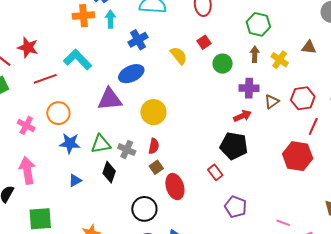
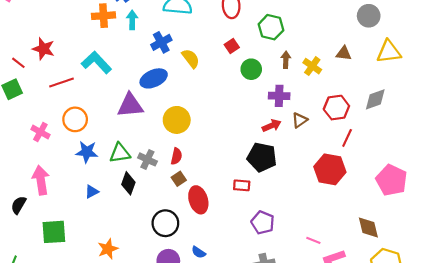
green hexagon: (258, 24) -> (271, 27), moved
yellow semicircle: (179, 56) -> (191, 58), moved
brown triangle: (272, 102) -> (300, 120), moved
red rectangle: (215, 172) -> (242, 185), turned -49

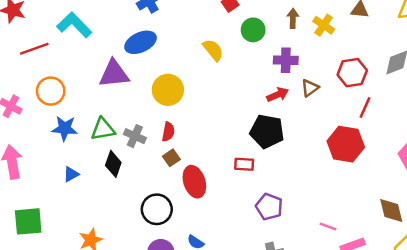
yellow semicircle: (191, 58) -> (213, 50), moved

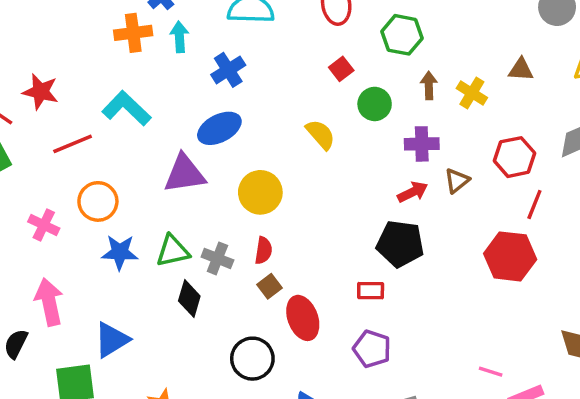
blue triangle: (71, 174) -> (112, 340), moved, size x1.6
purple pentagon: (269, 207) -> (372, 349), moved

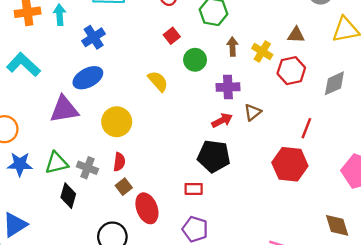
red hexagon: (515, 157) -> (291, 71), moved

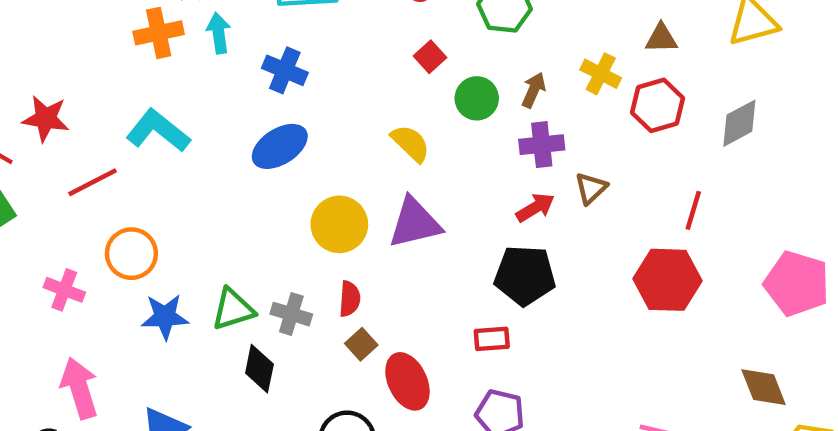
blue cross: (94, 37) -> (285, 70), turned -30
brown arrow: (232, 47) -> (534, 90), moved, turned 30
purple triangle: (64, 109) -> (415, 223), moved

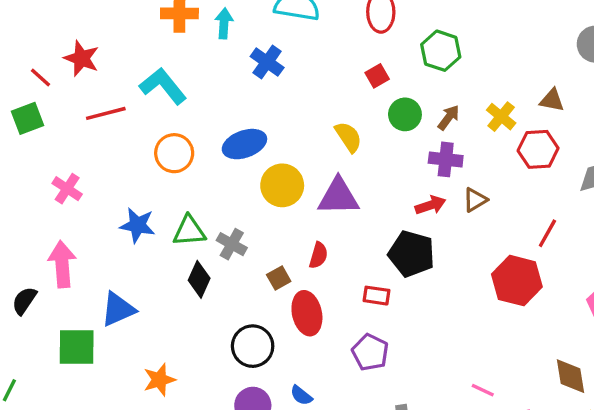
blue ellipse: (280, 146) -> (244, 144), moved
orange circle: (131, 254) -> (174, 153), moved
red semicircle: (350, 299) -> (318, 255), moved

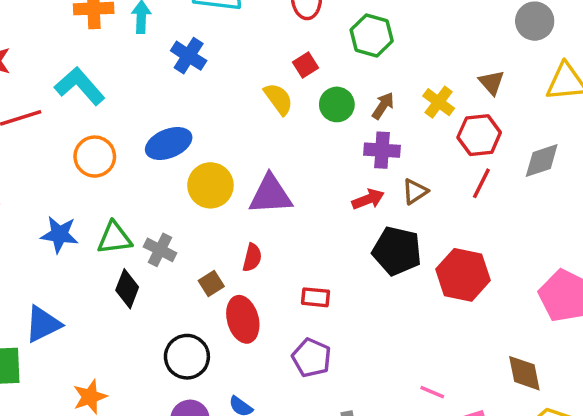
brown triangle: (552, 100) -> (492, 82), turned 40
yellow semicircle: (348, 137) -> (278, 99), moved
red line: (547, 233) -> (481, 183), moved
black pentagon: (412, 254) -> (397, 251), moved

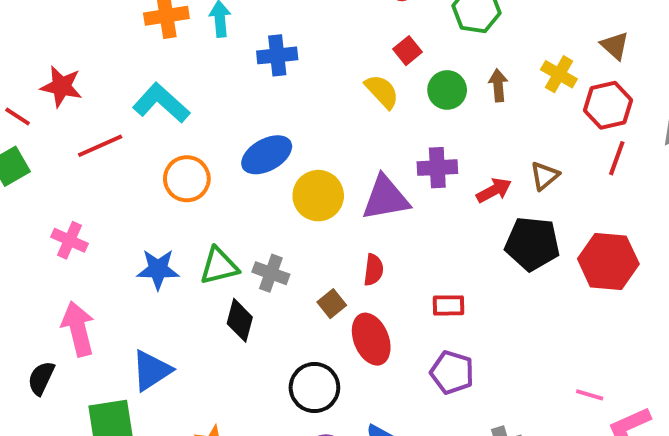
blue cross: (189, 56) -> (277, 55), turned -32
brown arrow: (383, 106) -> (498, 85), turned -32
purple cross: (382, 150) -> (437, 168), moved

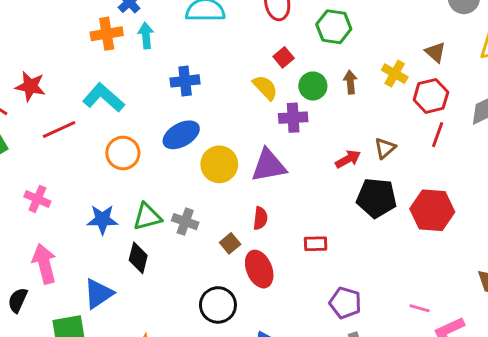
blue cross: (277, 55) -> (185, 81), moved
purple cross: (437, 168) -> (293, 118), moved
black diamond: (240, 320) -> (138, 258), moved
purple pentagon: (452, 372) -> (345, 303), moved

